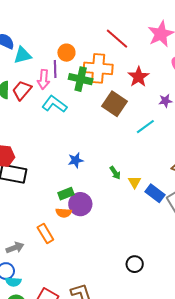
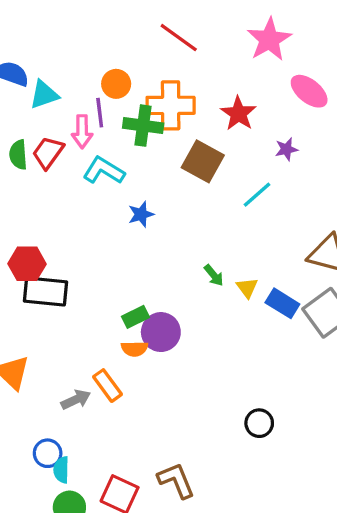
red line: (117, 39) -> (179, 38), moved
blue star: (76, 160) -> (141, 214), moved
gray arrow: (15, 248) -> (76, 400), moved
cyan semicircle: (13, 282) -> (61, 470), turned 91

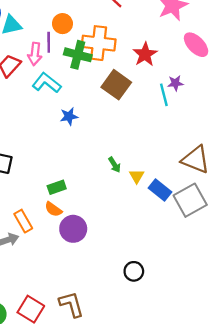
cyan line: (257, 195) -> (164, 95), moved, turned -70
purple circle: (161, 332) -> (73, 229), moved
orange semicircle: (135, 349) -> (53, 209), turned 30
orange rectangle: (107, 386) -> (23, 221), moved

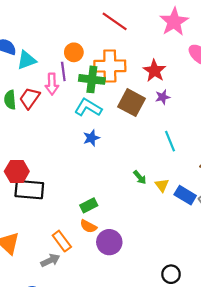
cyan L-shape: (47, 83) -> (88, 108), moved
purple star: (175, 83) -> (163, 97), moved
cyan line: (164, 95) -> (170, 141), moved

